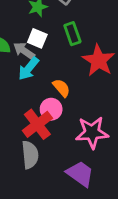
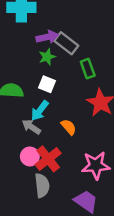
green rectangle: (72, 34) -> (88, 69), moved
gray arrow: (24, 51) -> (31, 127), moved
pink circle: (51, 109) -> (30, 156), moved

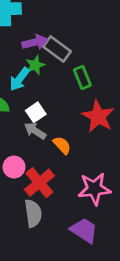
white square: (47, 84) -> (36, 112), moved, turned 35
cyan arrow: (40, 111) -> (19, 79), moved
gray arrow: (31, 127) -> (35, 131), moved
pink circle: (30, 156) -> (14, 167), moved

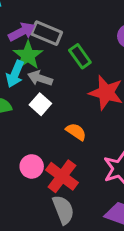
green star: (35, 65) -> (28, 55), size x1.4
gray arrow: (35, 131) -> (40, 78), moved

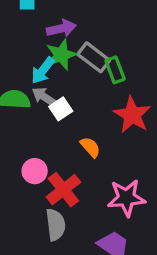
gray rectangle: (46, 33) -> (94, 57), moved
gray arrow: (40, 78) -> (44, 97), moved

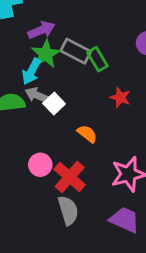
red star: (132, 115) -> (120, 97), size x0.6

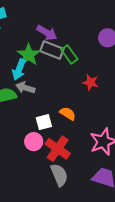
purple arrow: (41, 30) -> (47, 33), moved, turned 60
white square: (54, 104) -> (44, 122), moved, turned 35

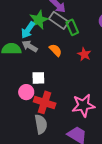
orange semicircle: (68, 114) -> (55, 50), moved
red cross: (58, 149) -> (45, 102), turned -30

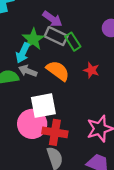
orange semicircle: (55, 50) -> (58, 71), size x1.5
white square: (38, 78) -> (43, 106), size x1.6
pink circle: (26, 92) -> (32, 124), size x1.6

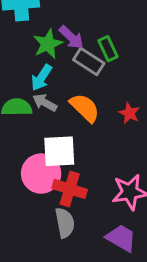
purple arrow: (52, 19) -> (71, 37), moved
green star: (33, 39) -> (48, 44), moved
green rectangle: (73, 42) -> (108, 49), moved

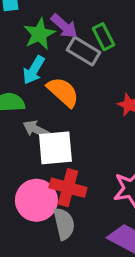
gray arrow: (45, 103) -> (36, 129), moved
orange semicircle: (85, 108) -> (63, 92), moved
pink circle: (41, 174) -> (36, 200), moved

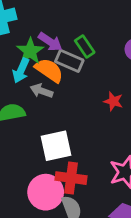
cyan arrow: (34, 70) -> (21, 71), moved
orange semicircle: (63, 92) -> (49, 70), moved
gray arrow: (36, 129) -> (42, 91), moved

